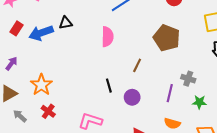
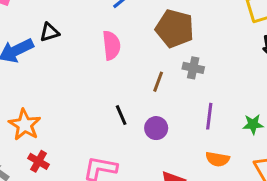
brown pentagon: (167, 38) -> (175, 29), moved
gray cross: (188, 79) -> (193, 68), moved

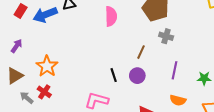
brown line: (158, 82) -> (141, 52), moved
black line: (121, 115) -> (114, 75), moved
red cross: (39, 161) -> (44, 92), moved

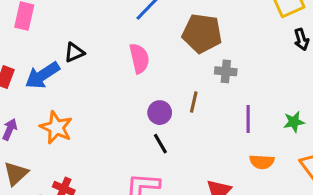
orange star: (47, 66) -> (56, 127), moved
purple circle: (137, 76) -> (160, 113), moved

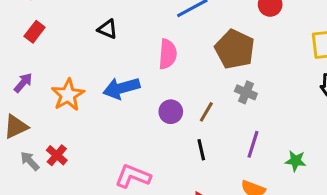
black triangle: (74, 53) -> (108, 29), turned 30
blue arrow: (42, 75) -> (121, 88), moved
black line: (160, 144) -> (201, 150), moved

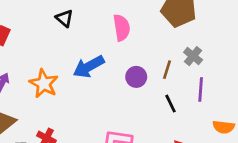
black triangle: (108, 29) -> (65, 18), turned 30
gray cross: (246, 92) -> (193, 56), moved, turned 30
purple line: (253, 144) -> (201, 90), moved

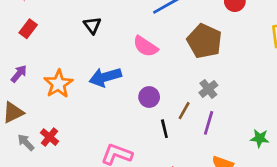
pink semicircle: (122, 28) -> (145, 46), turned 120
brown line: (167, 70) -> (184, 111), moved
black line: (170, 104) -> (164, 129), moved

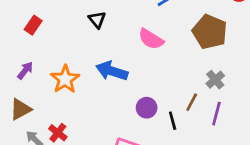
blue arrow: (105, 77) -> (112, 71), turned 36
purple circle: (149, 97) -> (147, 108), moved

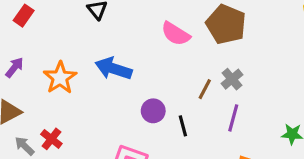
pink semicircle: (151, 39) -> (176, 34), moved
brown line: (192, 102) -> (205, 89), moved

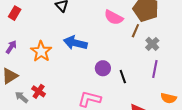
brown line: (205, 89) -> (135, 31), moved

